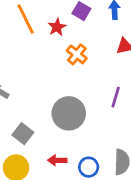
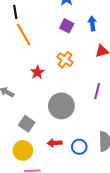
red star: (57, 27) -> (37, 72), moved

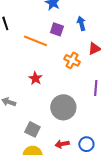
orange line: (24, 34) -> (36, 41), moved, turned -30
orange cross: (65, 60) -> (72, 60), moved

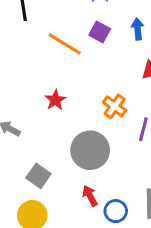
orange cross: (72, 60) -> (115, 106), moved
red arrow: (62, 144) -> (90, 196), moved, turned 64

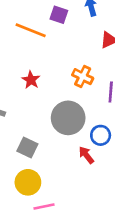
red arrow: (90, 196) -> (86, 155), moved
blue circle: (116, 211) -> (101, 135), moved

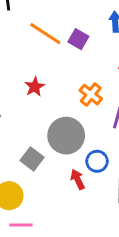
purple square: (59, 15) -> (78, 39), moved
gray square: (27, 147) -> (32, 159), moved

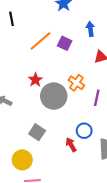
orange line: (45, 34) -> (40, 41), turned -70
gray circle: (66, 136) -> (54, 96), moved

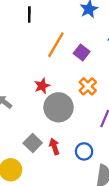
orange line: (40, 41) -> (56, 45), turned -30
orange cross: (76, 83) -> (88, 86), moved
red arrow: (71, 145) -> (54, 147), moved

